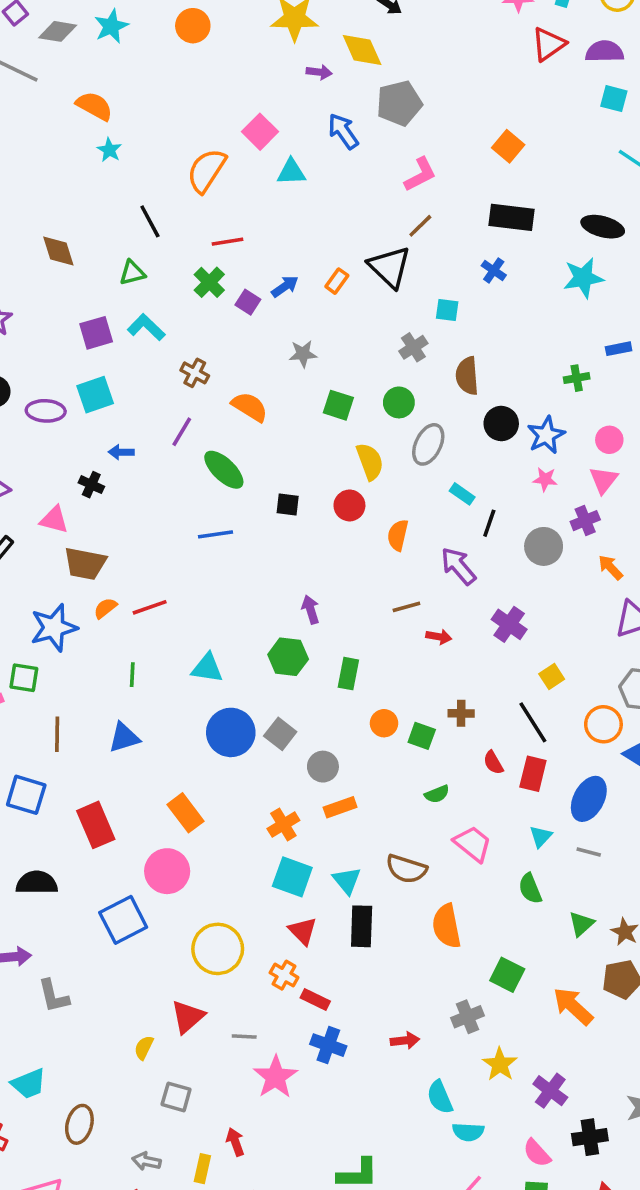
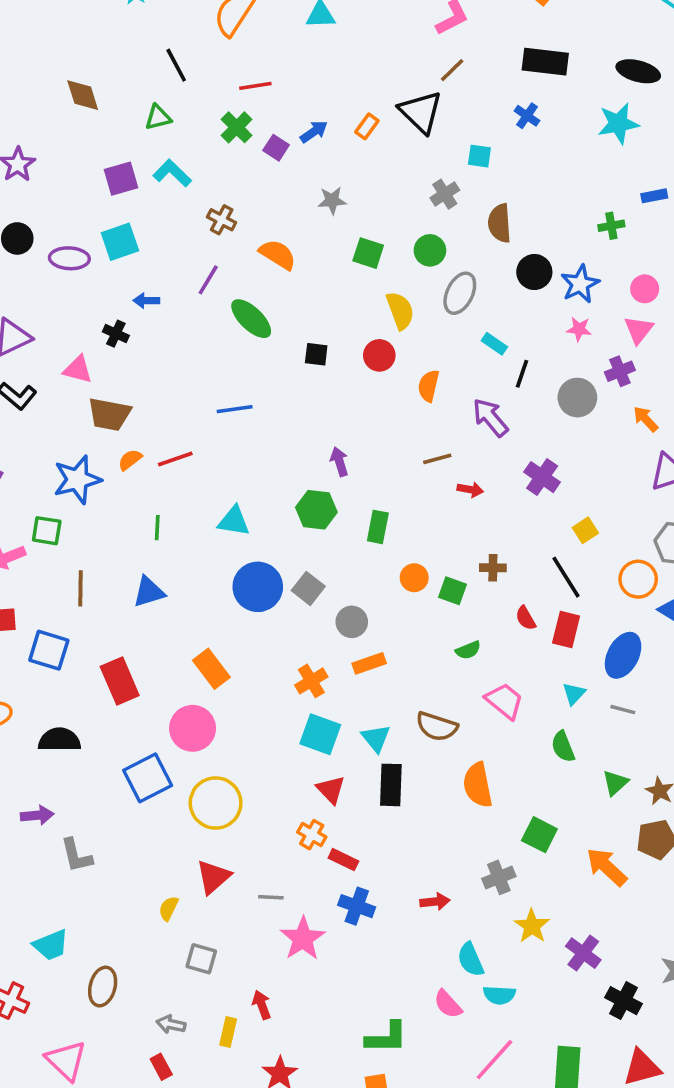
blue line: (216, 534) -> (235, 409), moved
yellow circle: (218, 949) -> (216, 803), moved
black cross: (590, 1137) -> (624, 1001), turned 36
pink semicircle: (537, 1153) -> (448, 1004), moved

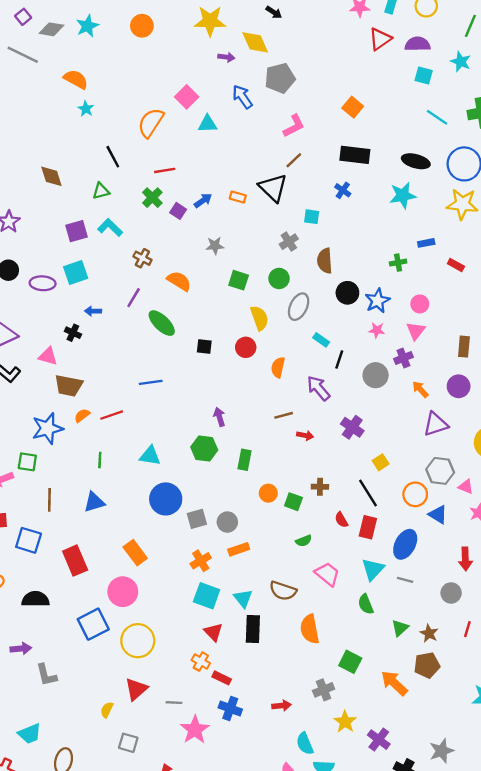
orange rectangle: (367, 126) -> (238, 197), turned 70
gray square: (308, 588) -> (197, 519), moved, turned 36
cyan triangle: (574, 694) -> (373, 569), size x1.5

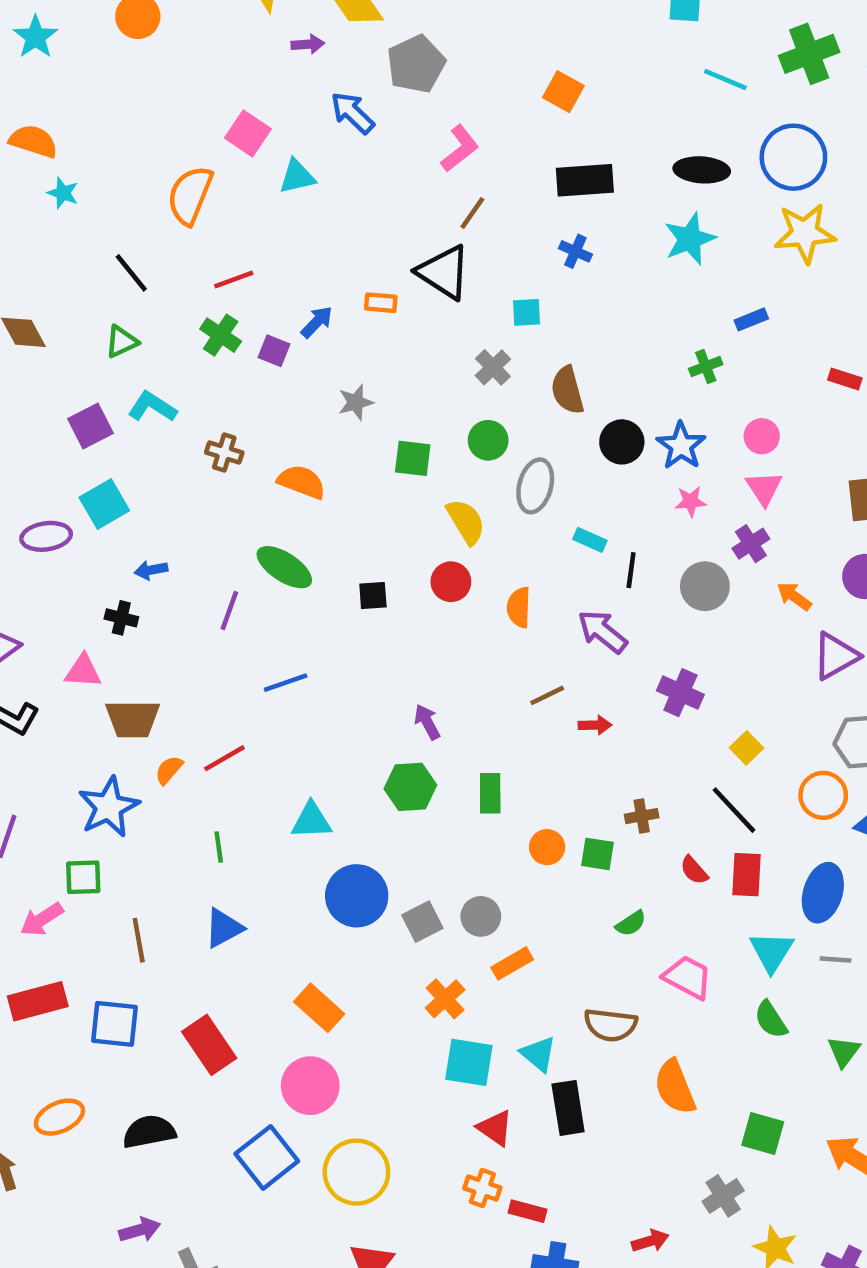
red rectangle: (456, 265) -> (845, 379), moved
purple line: (134, 298) -> (229, 611), moved

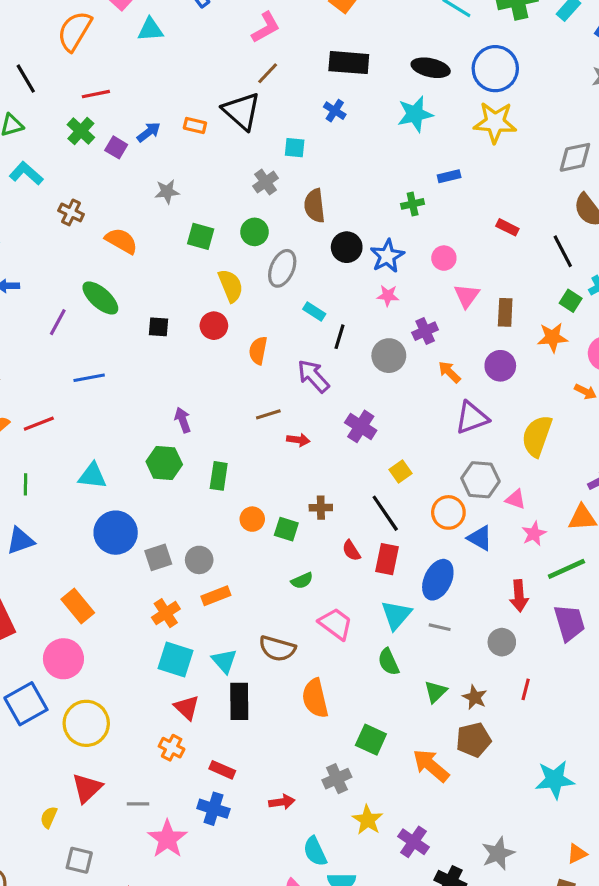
pink triangle: (764, 488) -> (467, 296), moved
red rectangle: (527, 1211) -> (222, 770), moved

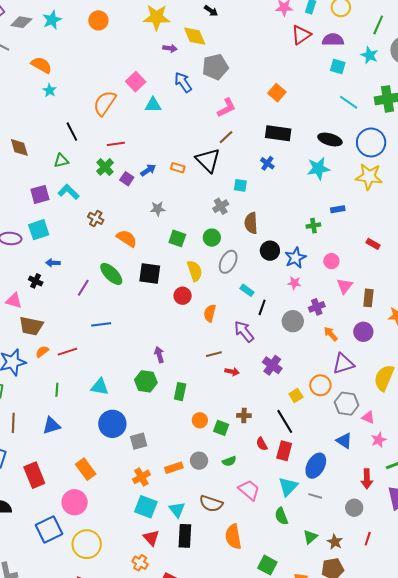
black square: (159, 327) -> (150, 274), moved, size x1.6
orange circle: (448, 512) -> (320, 385), moved
gray circle: (199, 560) -> (199, 461), moved

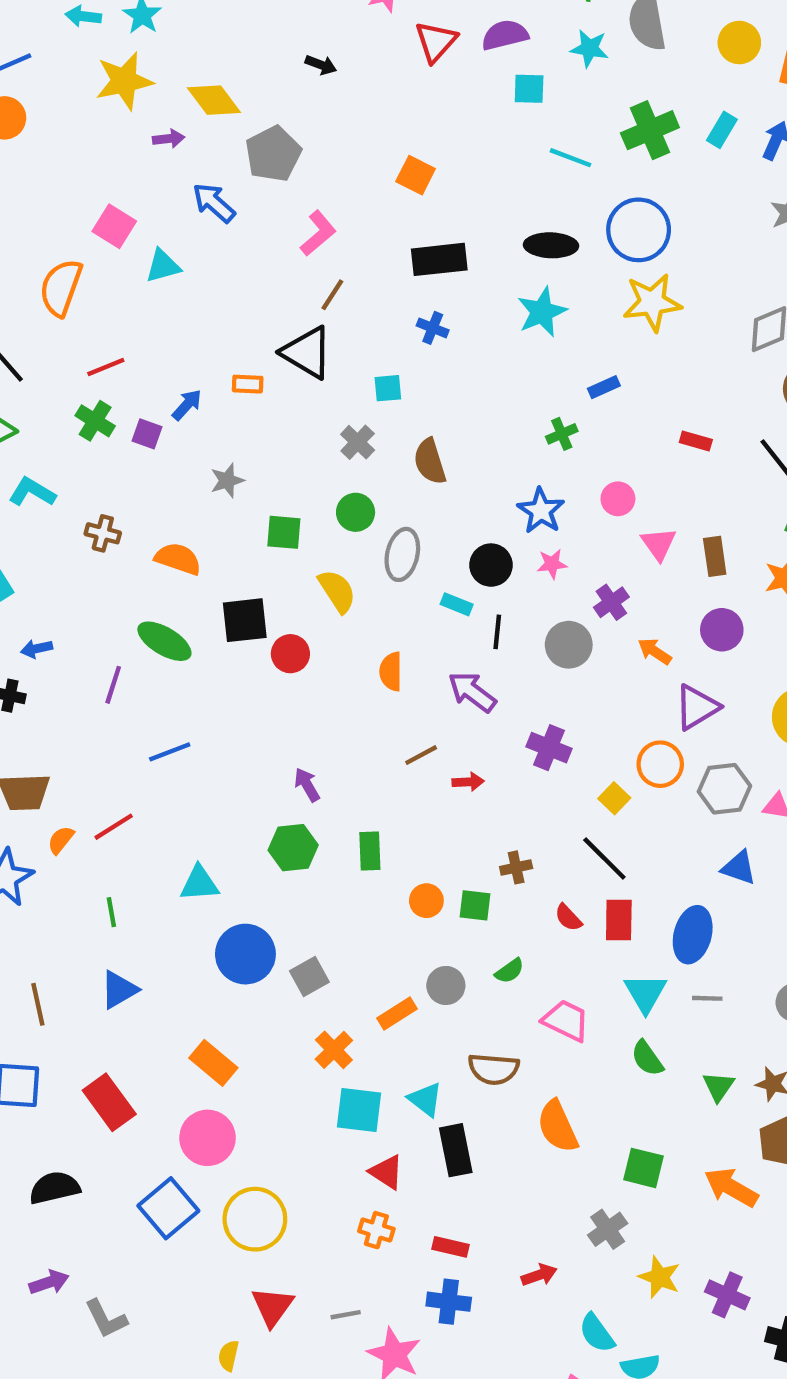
black arrow: (211, 11) -> (321, 65), moved
black circle: (270, 251) -> (491, 565), moved
red circle: (183, 296) -> (290, 654), moved

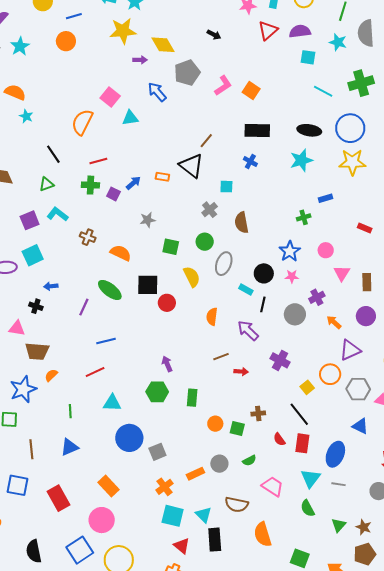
pink L-shape: (318, 233) -> (223, 86), moved
green cross: (95, 421) -> (90, 185), turned -36
red line: (114, 827) -> (95, 372), moved
black semicircle: (54, 1188) -> (34, 551), moved, turned -95

